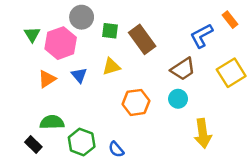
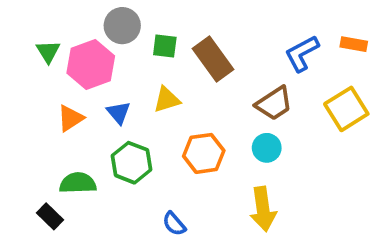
orange rectangle: (230, 20) -> (354, 44), moved, turned -42
yellow arrow: (203, 133) -> (263, 209), moved
green hexagon: (82, 142) -> (131, 163), moved

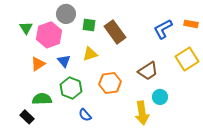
brown trapezoid: (274, 103) -> (148, 71), moved
cyan circle: (267, 148) -> (160, 97), moved
blue semicircle: (174, 224) -> (85, 115), moved

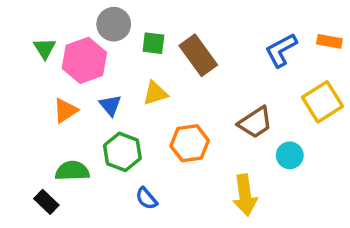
cyan circle: (160, 97) -> (290, 155), moved

